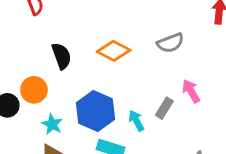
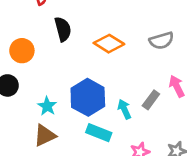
black semicircle: (62, 56) -> (63, 29), moved
orange circle: (34, 90) -> (22, 51), moved

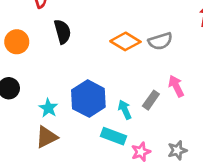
orange diamond: (109, 44) -> (125, 41), moved
orange circle: (22, 51) -> (17, 42), moved
cyan rectangle: (99, 133) -> (113, 136), moved

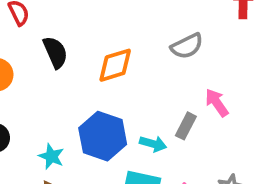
orange diamond: (125, 41) -> (115, 65), moved, turned -40
cyan arrow: (125, 110) -> (153, 144), turned 138

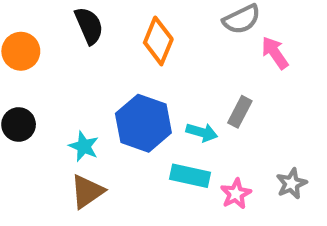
orange diamond: (115, 65) -> (158, 41), turned -51
pink arrow: (217, 103) -> (275, 53), moved

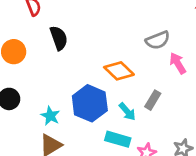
orange diamond: (158, 41) -> (119, 71), moved, turned -72
cyan arrow: (202, 132) -> (127, 112), turned 30

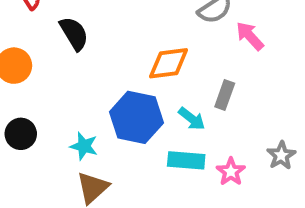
orange diamond: (119, 71) -> (169, 63), turned -40

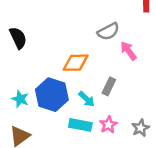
cyan star: (84, 146) -> (20, 99), moved
pink star: (231, 172) -> (108, 125), moved

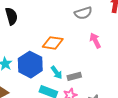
gray semicircle: (108, 32) -> (83, 13), moved
gray rectangle: (109, 86) -> (74, 76), moved, turned 40

